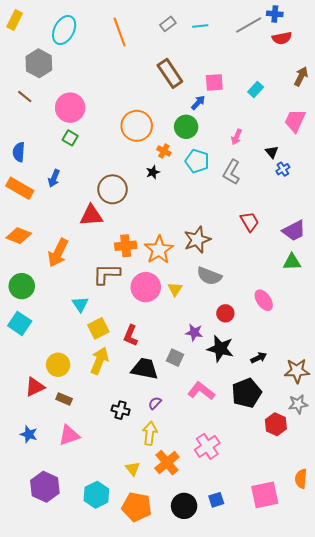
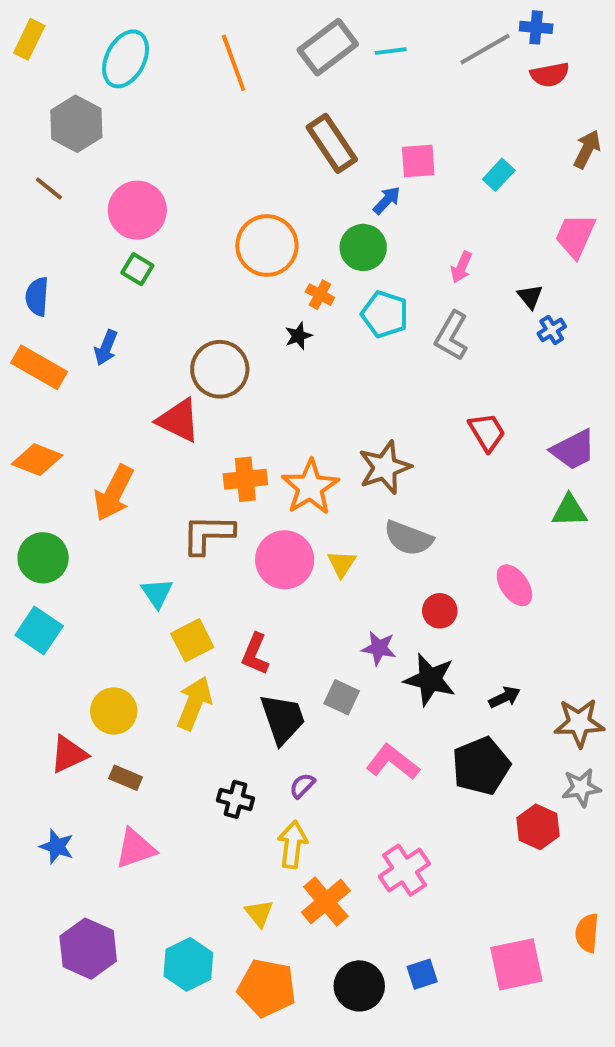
gray rectangle: (168, 24) -> (328, 47), size x1.8
red triangle: (91, 216) -> (179, 420), turned 30
black trapezoid: (145, 369) -> (283, 719), turned 60

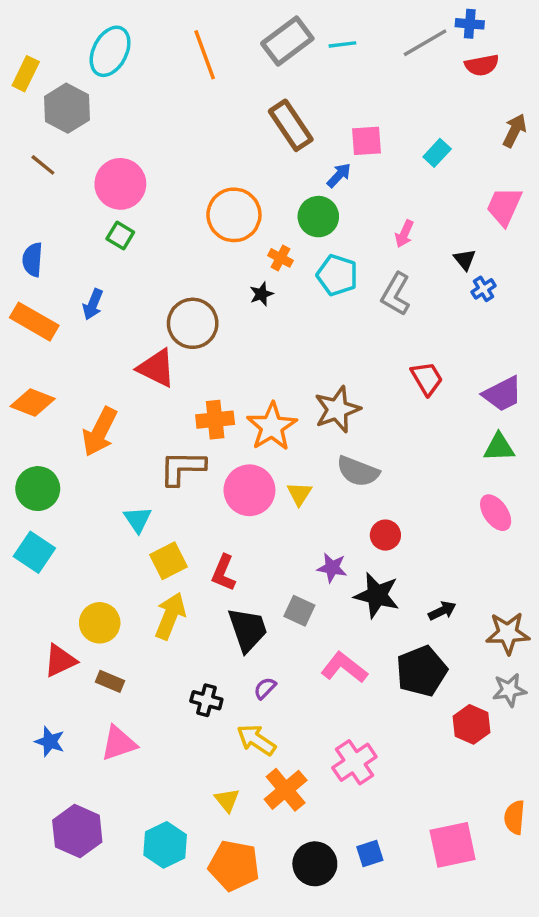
yellow rectangle: (29, 39) -> (26, 74), moved
pink ellipse: (514, 585) -> (496, 513), moved
yellow arrow: (292, 845) -> (256, 740), turned -63

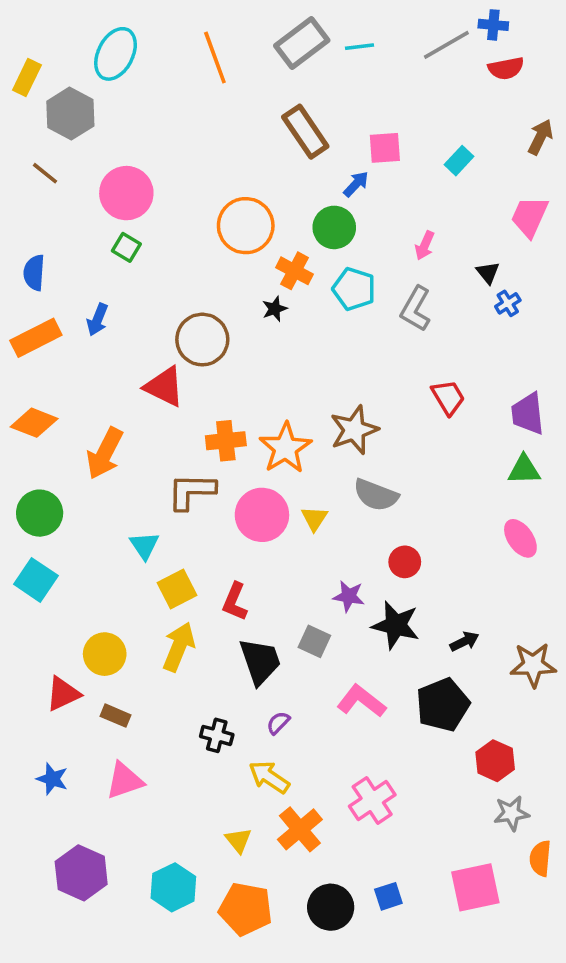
orange cross: (280, 258) -> (294, 271), size x1.4
orange rectangle: (34, 322) -> (36, 338), turned -57
purple trapezoid: (502, 394) -> (528, 414), turned 111
gray star: (509, 690) -> (511, 813), moved

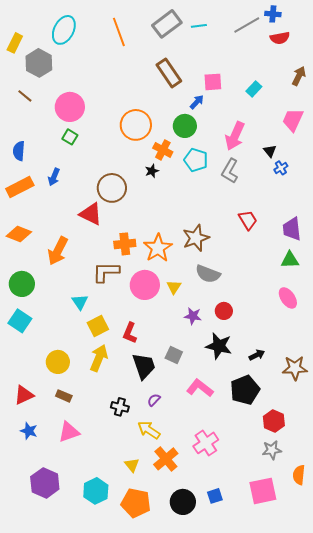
pink arrow: (425, 246) -> (235, 136), size x1.8
purple star: (349, 596) -> (193, 316), moved
red triangle: (63, 694) -> (24, 395), moved
gray star: (511, 813) -> (272, 450), moved

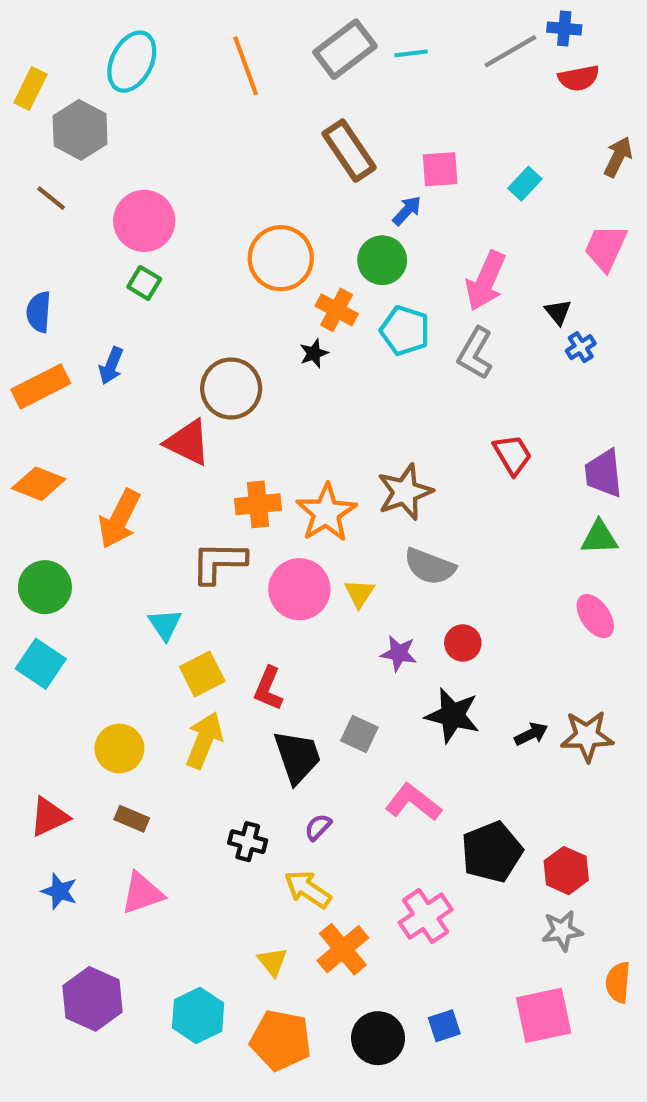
brown star: (295, 368) -> (587, 736), moved
black pentagon: (245, 390) -> (492, 852), moved

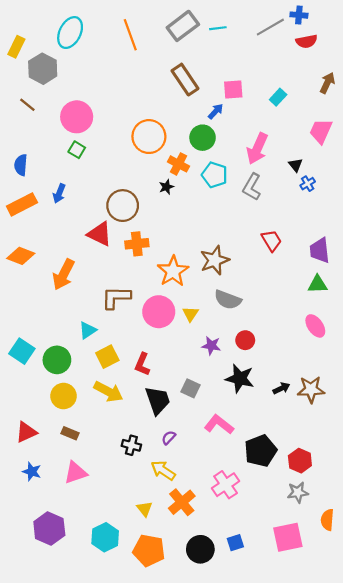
orange cross: (258, 504) -> (137, 244), moved
green circle: (45, 587) -> (57, 360), moved
cyan triangle: (165, 624) -> (88, 330), turned 30
yellow arrow: (204, 740) -> (108, 392), turned 96

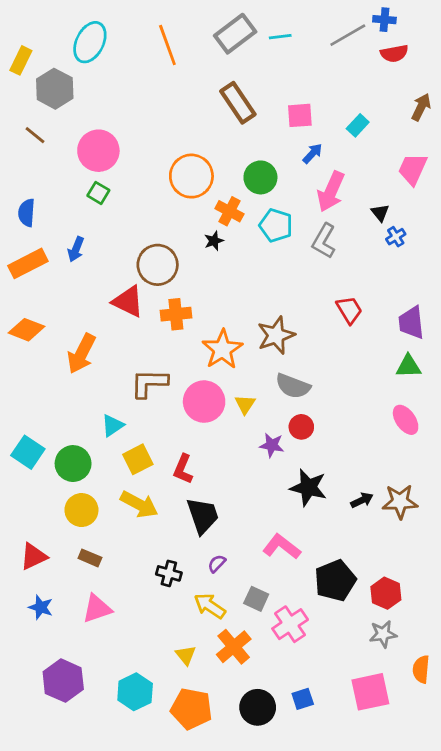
blue arrow: (216, 111) -> (313, 153), moved
red circle: (245, 340) -> (301, 427), moved
gray square: (190, 388) -> (256, 599), moved

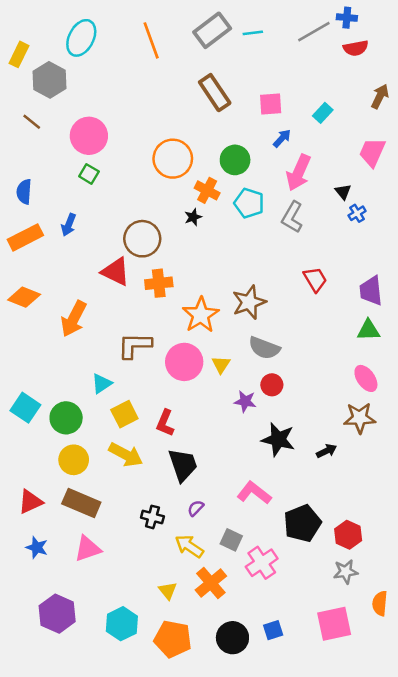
brown star: (400, 502) -> (360, 418), moved
brown rectangle: (90, 558) -> (81, 503), size x1.8

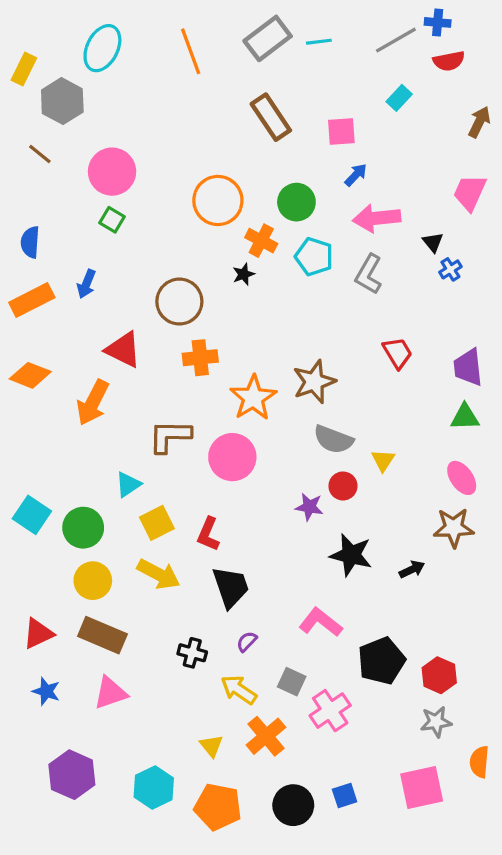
cyan rectangle: (323, 113) -> (399, 98), moved
pink arrow: (299, 173) -> (377, 218), turned 60
red triangle: (116, 272) -> (123, 350), moved
yellow triangle: (221, 364) -> (383, 460), moved

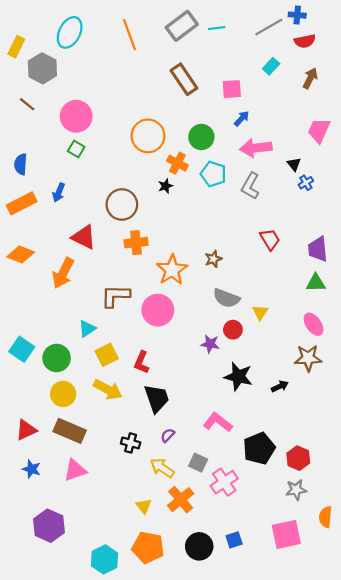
brown arrow: (479, 122) -> (310, 78), moved
brown star: (314, 382) -> (213, 259), size x0.6
cyan hexagon: (154, 788) -> (104, 559), moved

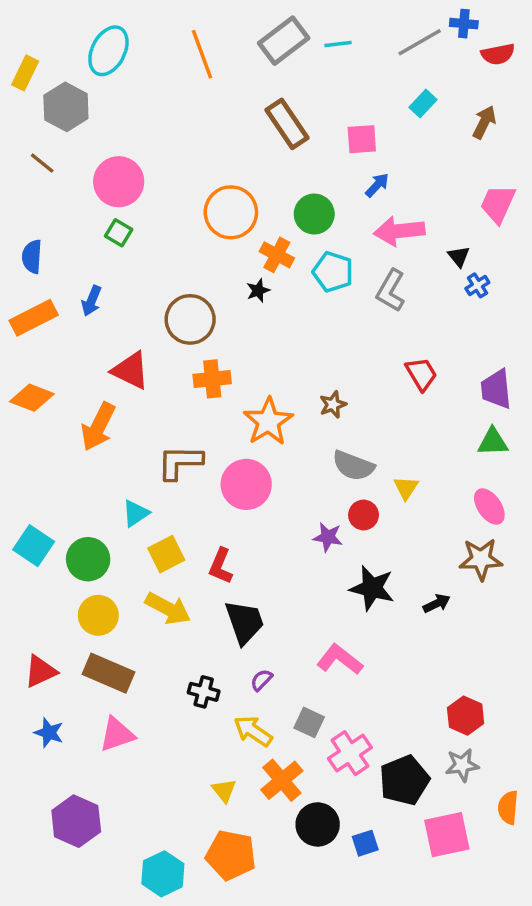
red semicircle: (305, 41) -> (498, 54), moved
black pentagon: (259, 448) -> (404, 780), moved
black circle: (199, 546) -> (318, 824), moved

